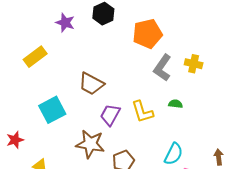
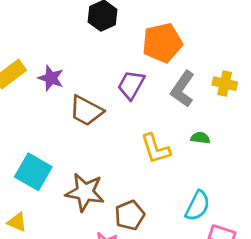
purple star: (65, 23) -> (51, 78), moved
cyan square: (52, 110) -> (33, 172), moved, turned -32
purple trapezoid: (110, 115) -> (131, 85), moved

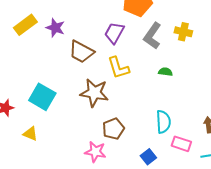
yellow L-shape: (155, 149) -> (118, 68), moved
brown star: (85, 192) -> (94, 93), moved
cyan semicircle: (198, 206) -> (163, 122), turned -30

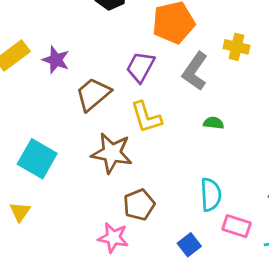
yellow cross: (183, 32) -> (237, 47), moved
brown trapezoid: (81, 52) -> (93, 94), turned 112
yellow triangle: (30, 134) -> (20, 212), turned 42

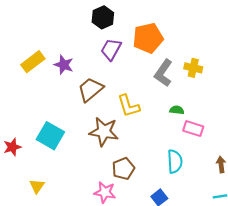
yellow cross: (237, 47) -> (193, 68), moved
purple trapezoid: (140, 67) -> (111, 49), moved
yellow triangle: (20, 212) -> (37, 186), moved
pink rectangle: (237, 226) -> (193, 129), moved

